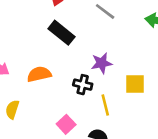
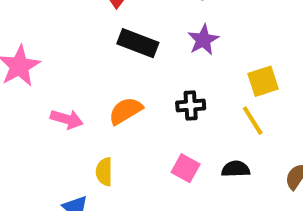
purple star: (102, 63) -> (203, 40), moved
yellow line: (105, 105) -> (253, 121), moved

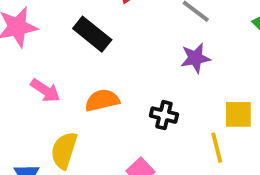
black rectangle: (138, 43) -> (92, 34), moved
yellow semicircle: (104, 172) -> (64, 150), size x1.4

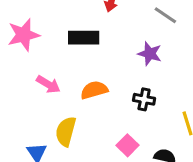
black rectangle: (92, 34) -> (84, 38), turned -36
purple star: (195, 58) -> (150, 54), moved, turned 30

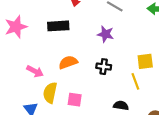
pink arrow: (48, 84) -> (35, 71), moved
pink square: (127, 145) -> (75, 100), moved, turned -32

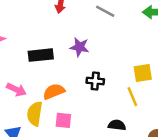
black rectangle: (58, 26) -> (41, 55), moved
purple star: (106, 34) -> (80, 47), moved
orange semicircle: (68, 62) -> (54, 91), moved

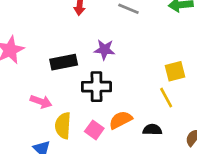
black cross: (95, 81) -> (96, 87), moved, size x1.5
orange semicircle: (54, 91) -> (121, 120), moved
pink square: (63, 120) -> (94, 130), turned 35

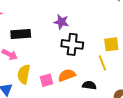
black rectangle: (64, 62) -> (21, 34), moved
black cross: (96, 87) -> (72, 44), moved
pink square: (94, 130) -> (47, 80), turned 32

